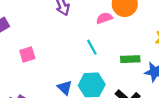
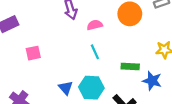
pink semicircle: (104, 18) -> (95, 25), moved

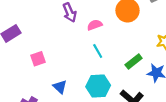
green rectangle: (130, 66) -> (134, 61), turned -35
blue triangle: (66, 88) -> (60, 87), moved

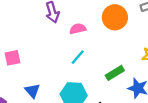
cyan line: (98, 51) -> (78, 57), turned 64

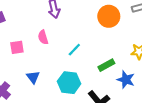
pink semicircle: (78, 29) -> (43, 37), moved, turned -96

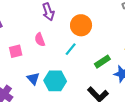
orange circle: (109, 16) -> (81, 25), moved
cyan hexagon: (69, 83) -> (55, 81), moved

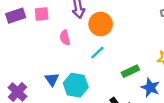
orange circle: (81, 25) -> (101, 24), moved
pink square: (16, 51) -> (42, 14), moved

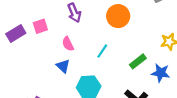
orange circle: (101, 24) -> (118, 16), moved
blue triangle: (52, 79) -> (63, 66), moved

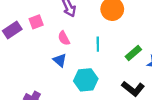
cyan line: (102, 51) -> (98, 44), turned -32

